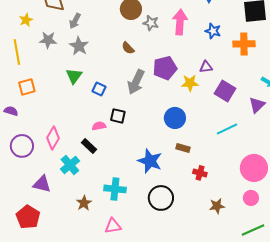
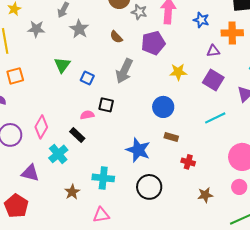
gray star: (79, 46) -> (79, 29), moved
purple triangle: (206, 67) -> (213, 51), moved
purple pentagon: (165, 68) -> (153, 43), moved

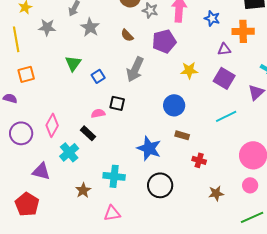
blue square: (87, 78) -> (98, 76), turned 32

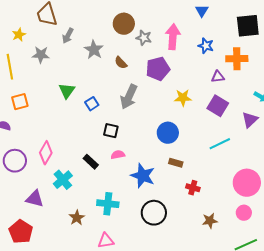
gray star: (90, 27) -> (94, 50), moved
pink semicircle: (98, 113) -> (118, 155), moved
black rectangle: (88, 133) -> (91, 162), moved

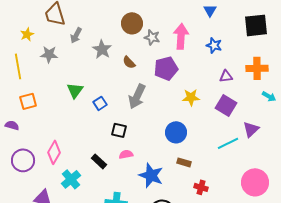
orange cross: (237, 59) -> (257, 68), moved
purple triangle: (250, 120) -> (251, 129), moved

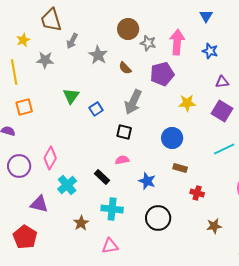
black square: (119, 130) -> (124, 132), moved
black rectangle: (99, 161) -> (102, 177), moved
blue star: (151, 175) -> (147, 181), size x0.7

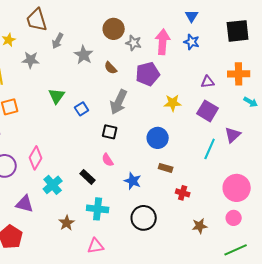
blue star: (210, 51) -> (192, 42), moved
cyan line: (224, 149) -> (210, 149), turned -40
pink semicircle: (122, 160) -> (108, 160), turned -112

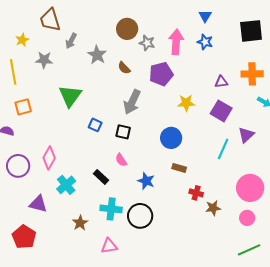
green triangle: (57, 96) -> (70, 96), size x1.4
blue square: (82, 109) -> (95, 125), moved, turned -32
black circle: (144, 218) -> (140, 216), moved
brown star: (200, 226) -> (213, 208), moved

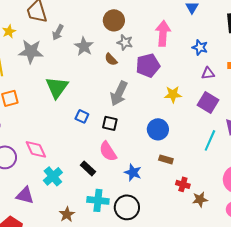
blue star: (205, 42) -> (200, 47), moved
gray star: (147, 43) -> (125, 42), moved
gray star: (44, 60) -> (31, 51), size x1.4
pink diamond: (49, 158) -> (36, 149), turned -55
pink semicircle: (121, 160) -> (108, 151), size x1.5

